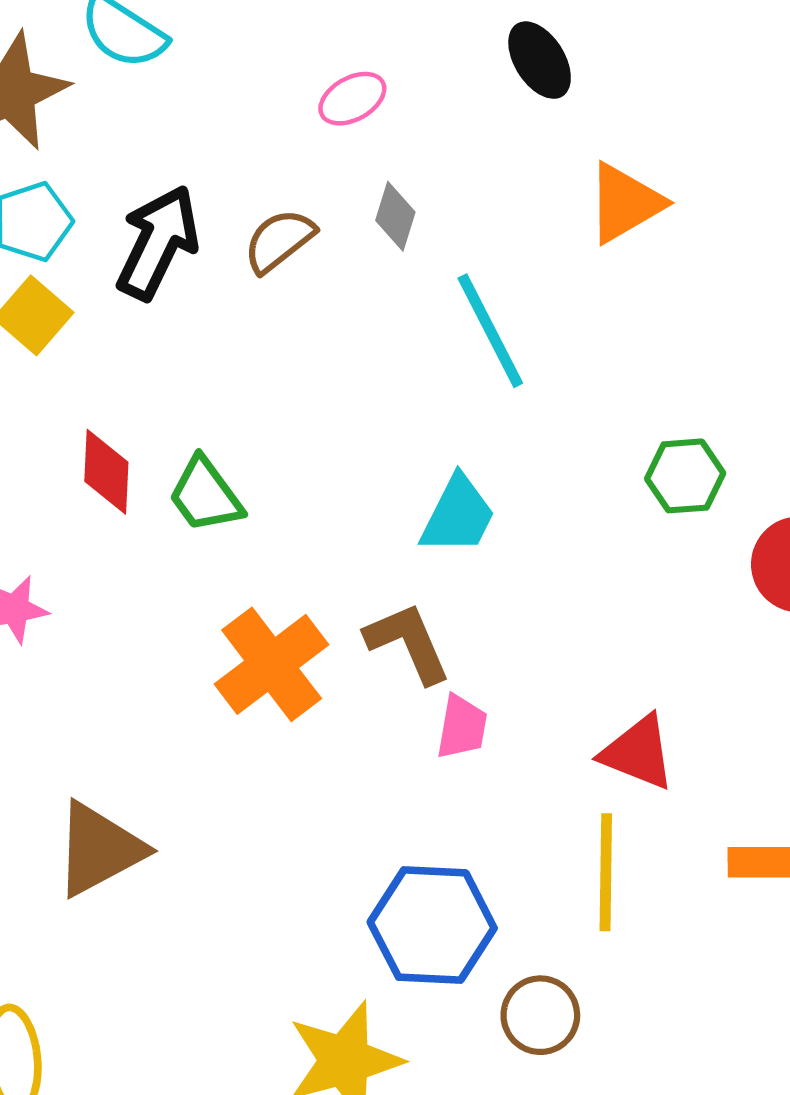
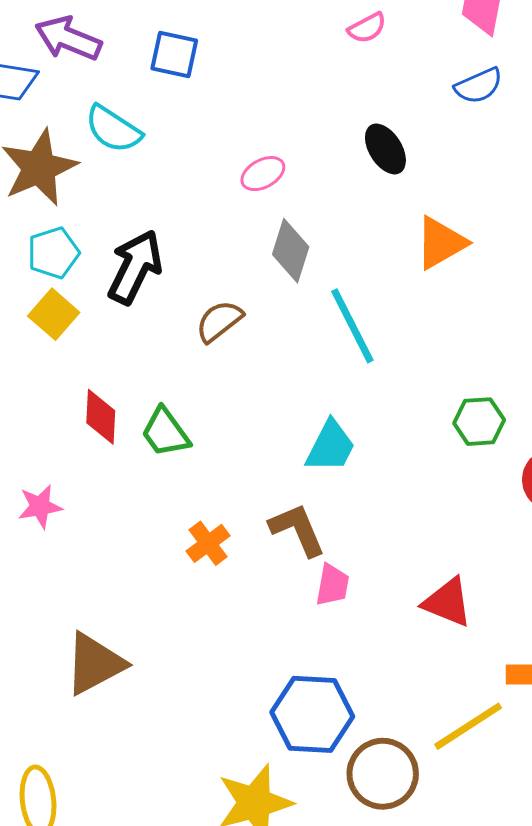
gray diamond: (395, 216) -> (291, 251), size x1.4
brown semicircle: (279, 241) -> (219, 321), moved
orange cross: (272, 664) -> (208, 543), size x0.6
yellow line: (606, 872) -> (468, 726), moved, turned 56
brown circle: (540, 1015) -> (383, 774), size x1.4

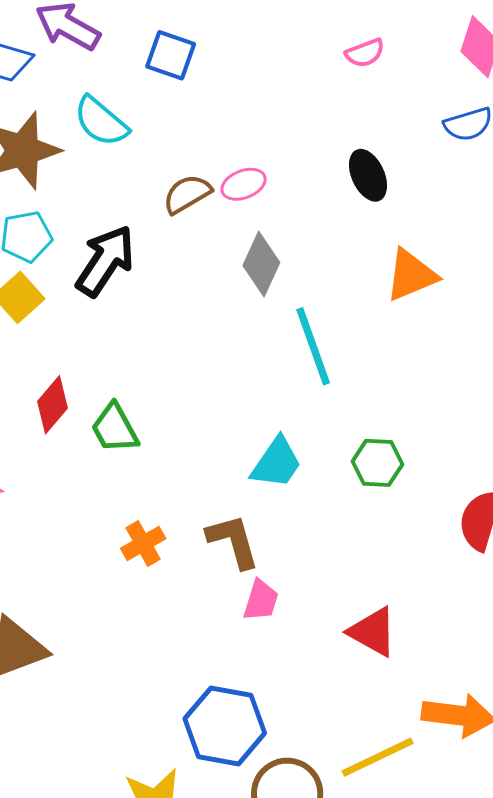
brown semicircle: (219, 321) -> (187, 194), moved
red diamond: (101, 417) -> (53, 405), turned 30
green hexagon: (479, 422) -> (377, 463), moved

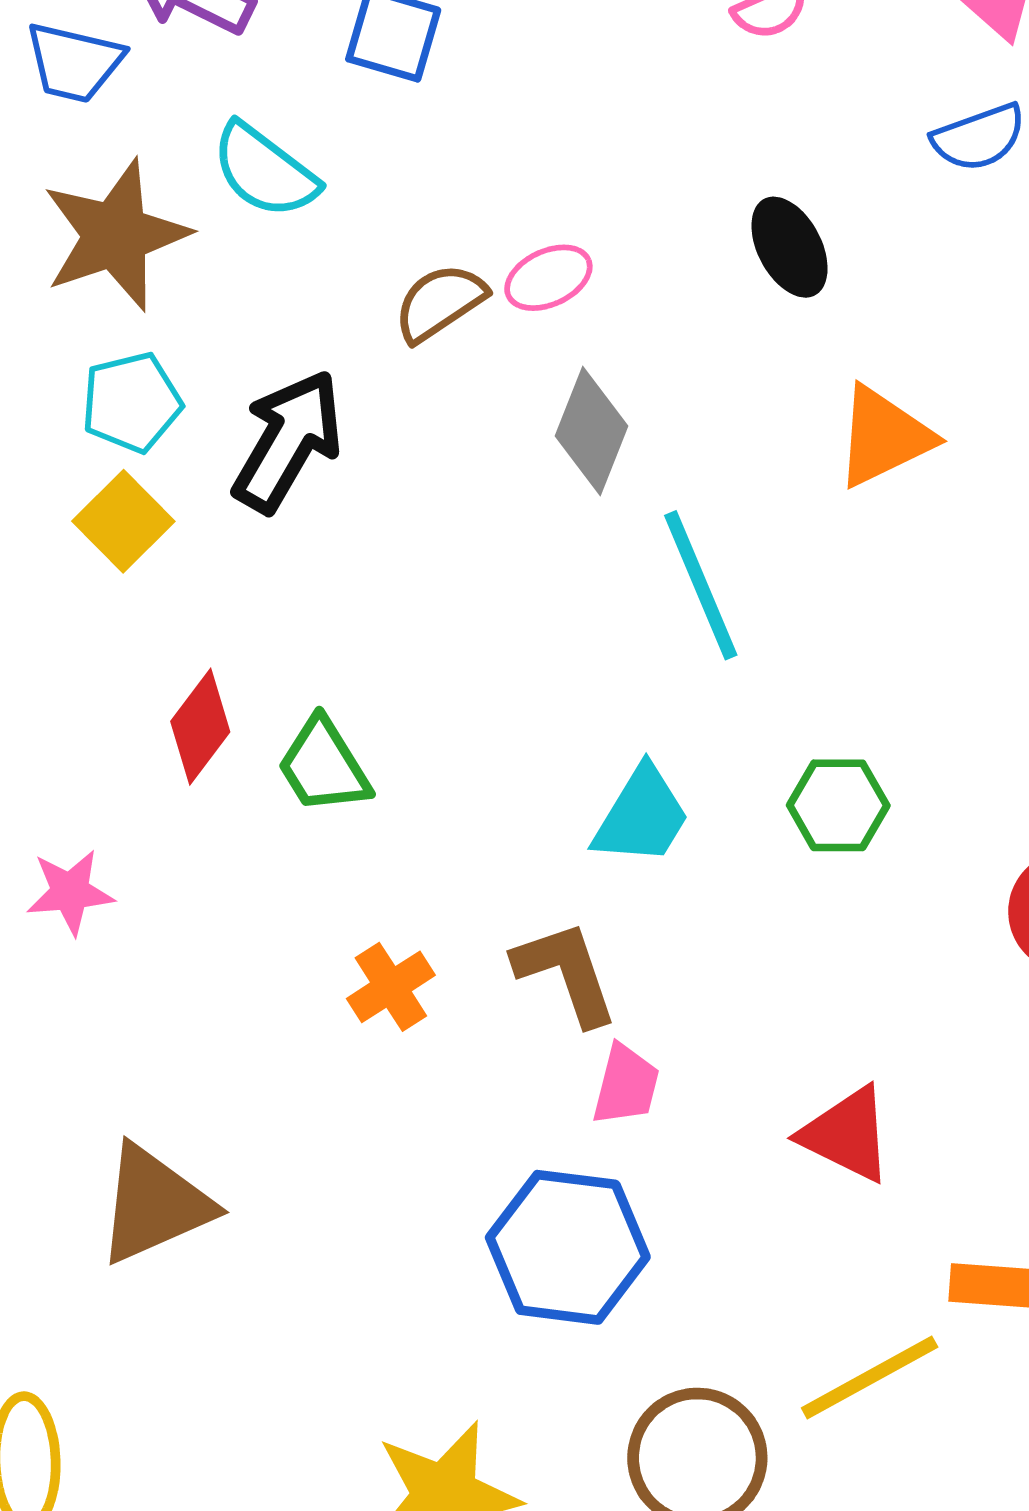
blue hexagon: (225, 726) -> (568, 1247), moved

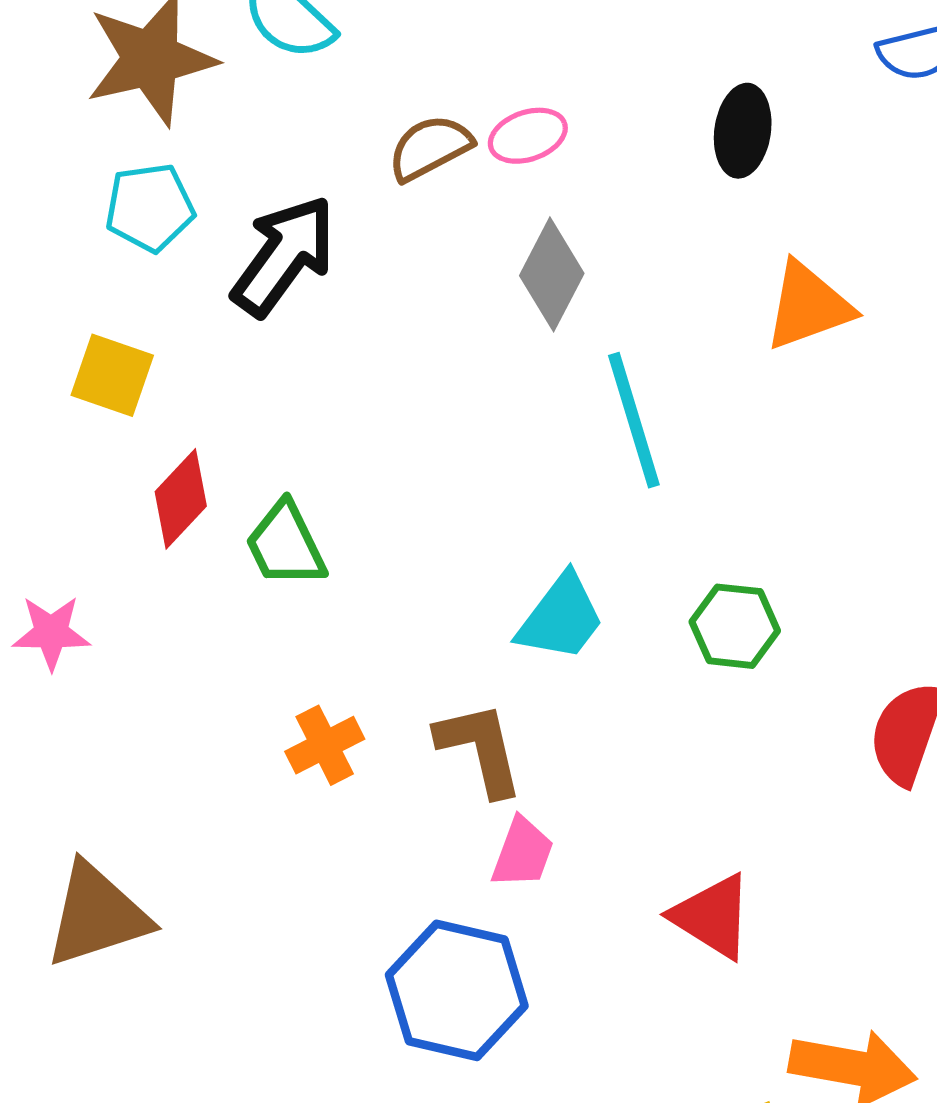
black ellipse: (790, 247) -> (743, 131), turned 30
yellow square: (123, 521) -> (112, 375), moved, turned -32

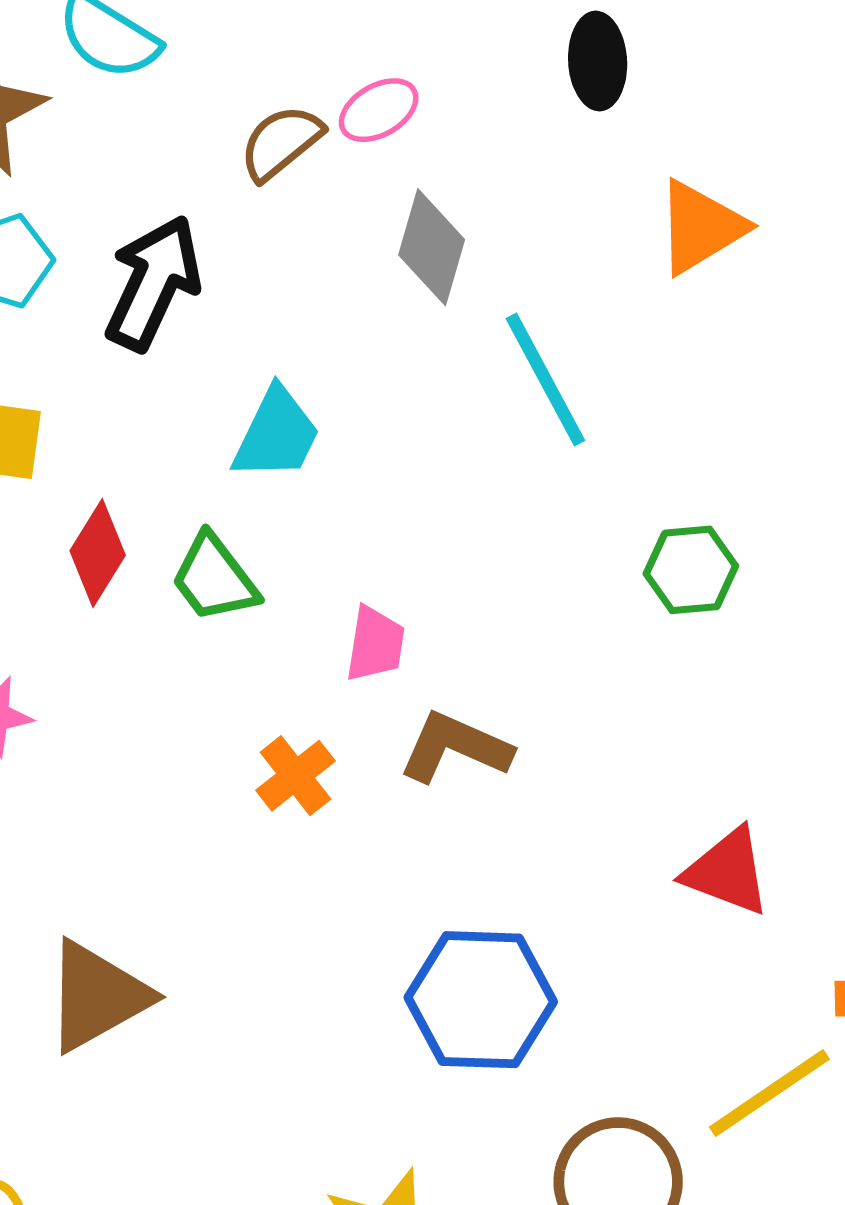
cyan trapezoid: (561, 618) -> (276, 434), moved
brown L-shape: (480, 749) -> (455, 747), turned -42
pink trapezoid: (523, 853) -> (375, 644), moved

